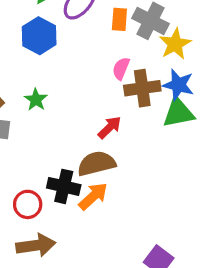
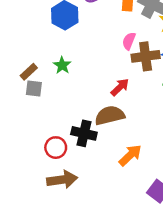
orange arrow: (93, 196) -> (130, 155), moved

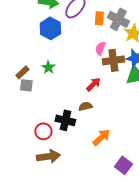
brown semicircle: (110, 115) -> (85, 106), size x0.6

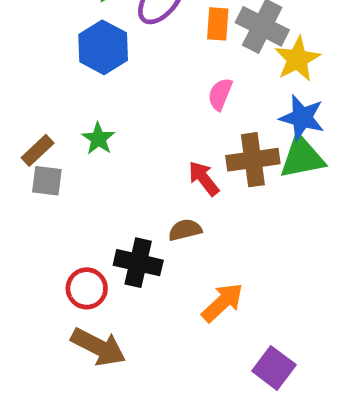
brown cross: (113, 60) -> (253, 160), moved
red arrow: (93, 84) -> (204, 178), turned -84
brown arrow: (48, 156) -> (98, 347), turned 35

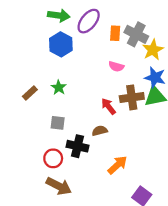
pink semicircle: (220, 94) -> (116, 66), turned -96
gray square: (47, 181) -> (58, 123), moved

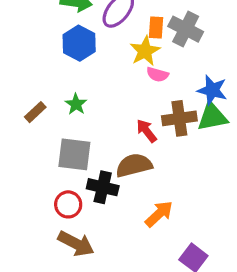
yellow star: (153, 50) -> (145, 51), moved
gray square: (58, 123) -> (74, 154), size x1.6
brown semicircle: (100, 131) -> (134, 165), size x1.6

